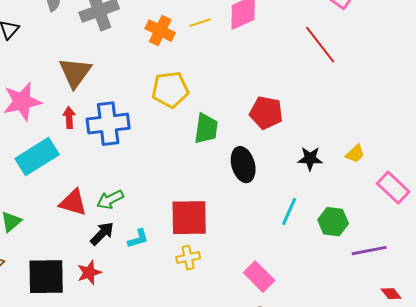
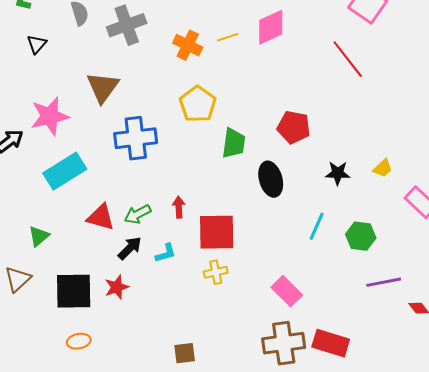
yellow pentagon: (170, 90) -> (198, 104), turned -30
red arrow: (69, 118) -> (179, 207), moved
purple line: (369, 251) -> (384, 282), moved

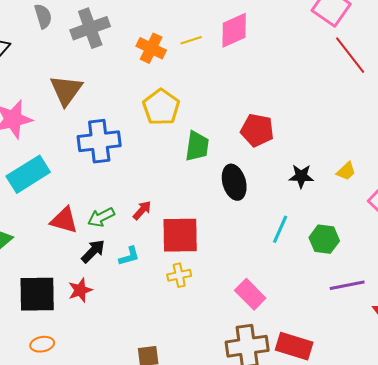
red line: (348, 59) -> (350, 55), moved
red arrow: (179, 207) -> (142, 210), turned 45

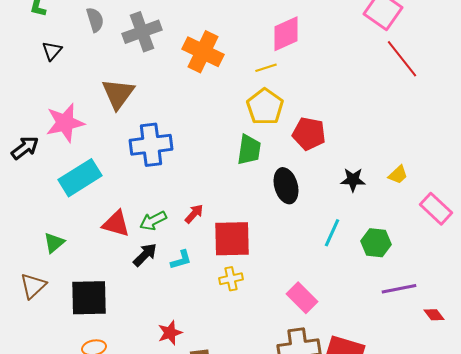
yellow line: (191, 40) -> (266, 68), moved
orange cross: (151, 48) -> (203, 52), size x1.4
yellow pentagon: (161, 107) -> (265, 107), moved
red star: (80, 290) -> (170, 333), moved

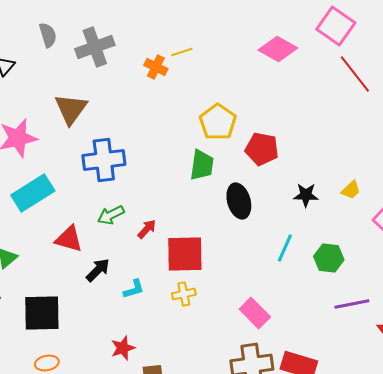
pink diamond: (286, 34) -> (278, 49), moved, turned 54
orange cross: (203, 52) -> (156, 67), size x0.6
yellow line: (266, 68) -> (182, 52), moved
green arrow: (153, 221) -> (111, 215), moved
cyan L-shape: (181, 260) -> (134, 289), moved

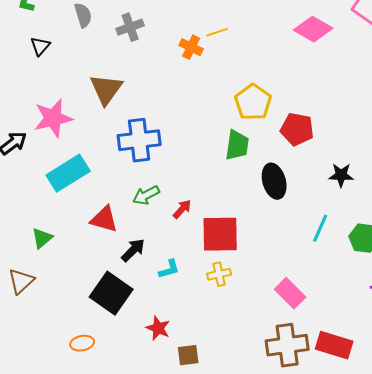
gray cross: (95, 47) -> (130, 27), size x0.7
black square: (42, 313) -> (111, 293), moved, turned 36
red star: (123, 348) -> (158, 328), turned -30

